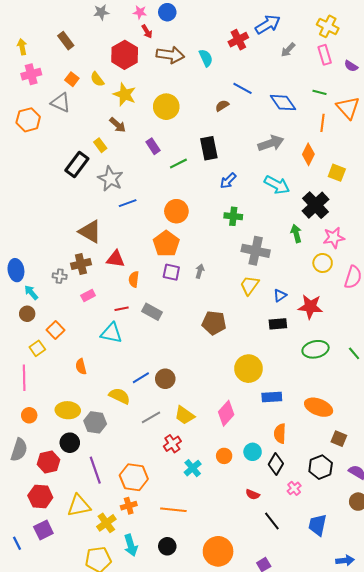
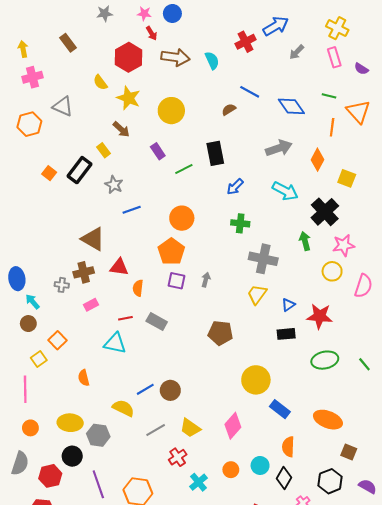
orange square: (72, 79) -> (49, 173), moved
gray star: (110, 179) -> (114, 185), size x0.7
blue rectangle: (272, 397) -> (280, 409), turned 42

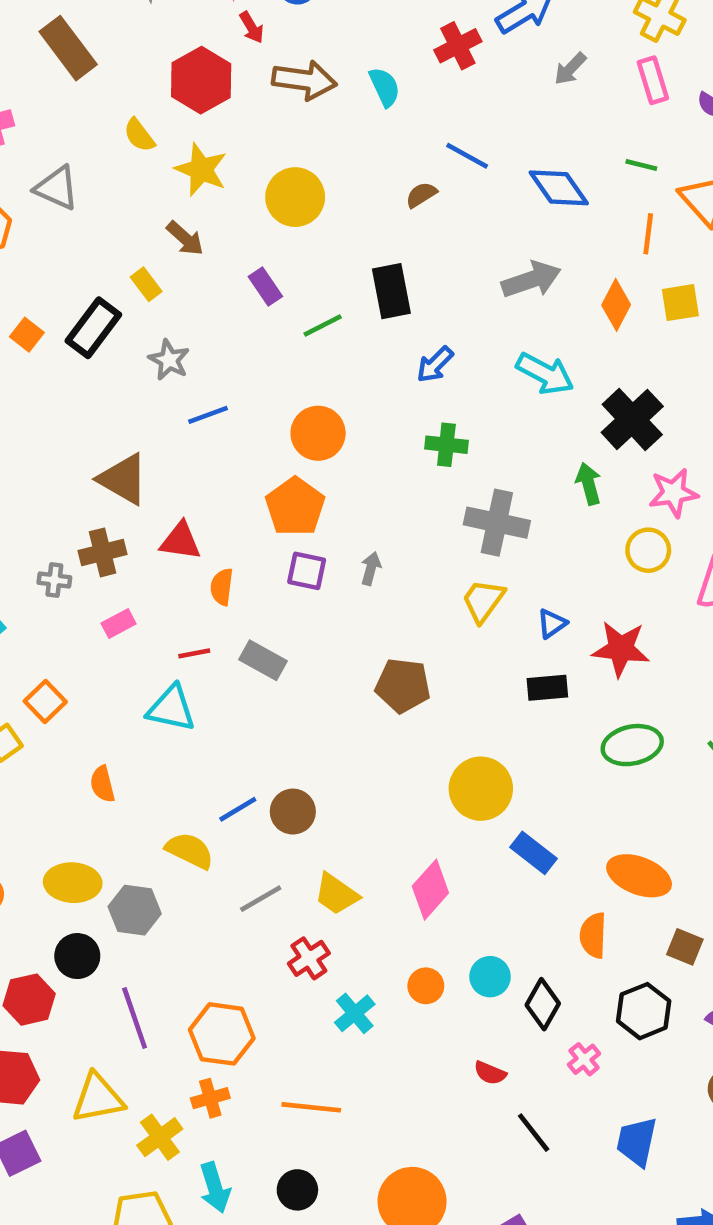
brown rectangle: (68, 43) -> (68, 48), size x1.5
yellow square: (347, 178) -> (680, 303), moved, turned -30
orange semicircle: (288, 447) -> (593, 935), moved

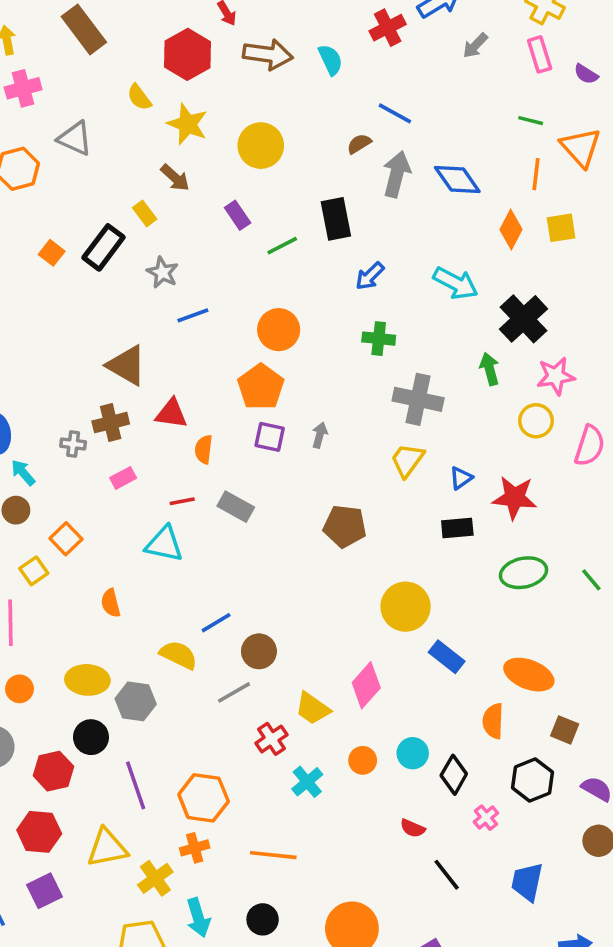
blue diamond: (559, 188) -> (457, 180), moved
gray arrow: (531, 280) -> (397, 174), moved, turned -57
brown circle: (293, 812) -> (259, 651), moved
yellow trapezoid: (336, 894) -> (313, 709), moved

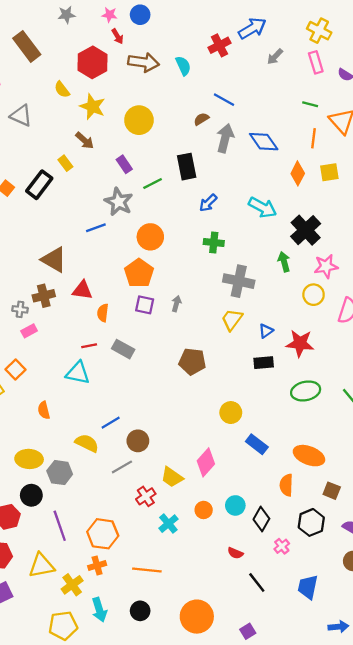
gray star: (162, 272) -> (119, 202), moved, size x1.4
pink rectangle: (123, 478) -> (29, 331), moved
yellow circle: (406, 607) -> (231, 413), size x0.7

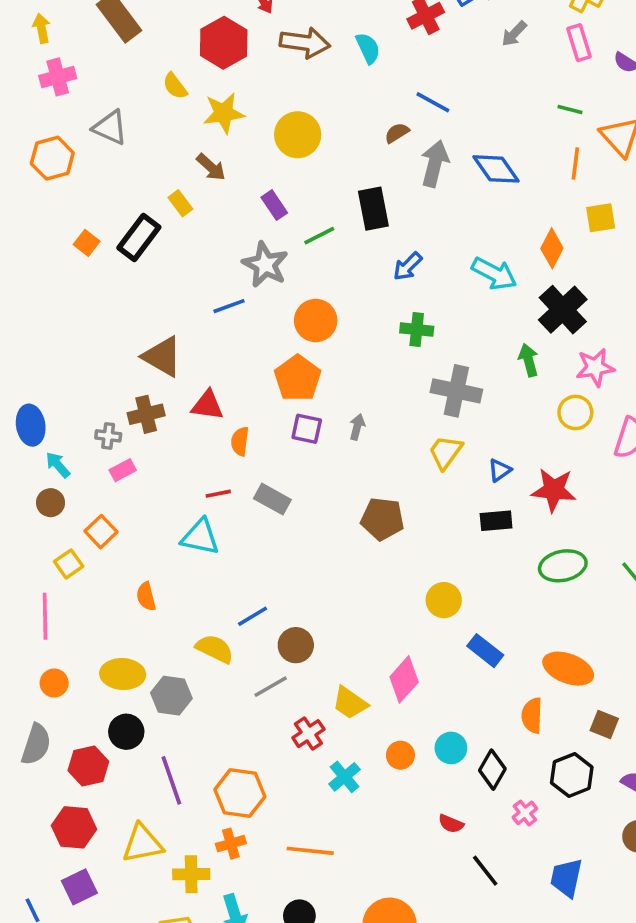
yellow star: (93, 107) -> (224, 113), turned -30
orange diamond: (298, 173) -> (552, 248), moved
yellow cross: (72, 585) -> (191, 874), turned 35

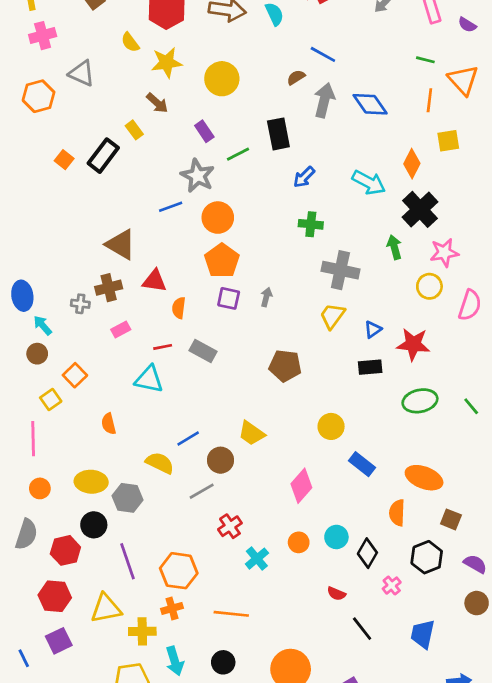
orange circle: (316, 320) -> (218, 218), moved
pink rectangle: (123, 470) -> (121, 329), moved
yellow trapezoid: (350, 703) -> (251, 433), moved

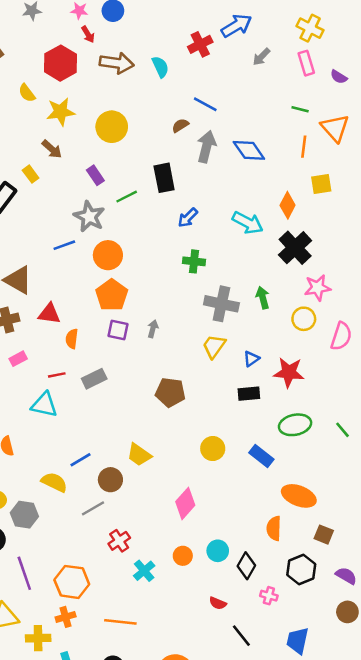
green arrow: (394, 247) -> (263, 298), moved
gray rectangle: (203, 351) -> (94, 379), turned -55
blue rectangle: (362, 464) -> (261, 456), moved
pink cross: (392, 586) -> (269, 596), turned -35

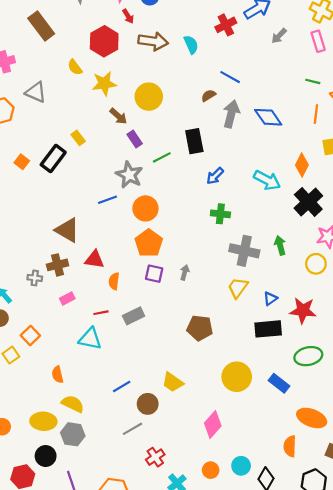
brown arrow: (52, 149) -> (118, 116), moved
black rectangle: (249, 394) -> (268, 329), size x1.4
yellow circle: (213, 449) -> (237, 377), size x1.4
yellow semicircle: (54, 482) -> (73, 404), moved

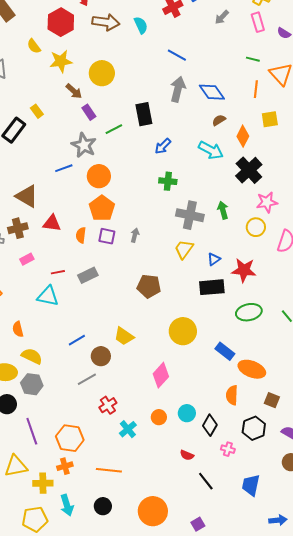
brown semicircle: (208, 96) -> (219, 120), moved
orange semicircle: (114, 281) -> (81, 235), moved
blue rectangle: (279, 383) -> (225, 351), moved

